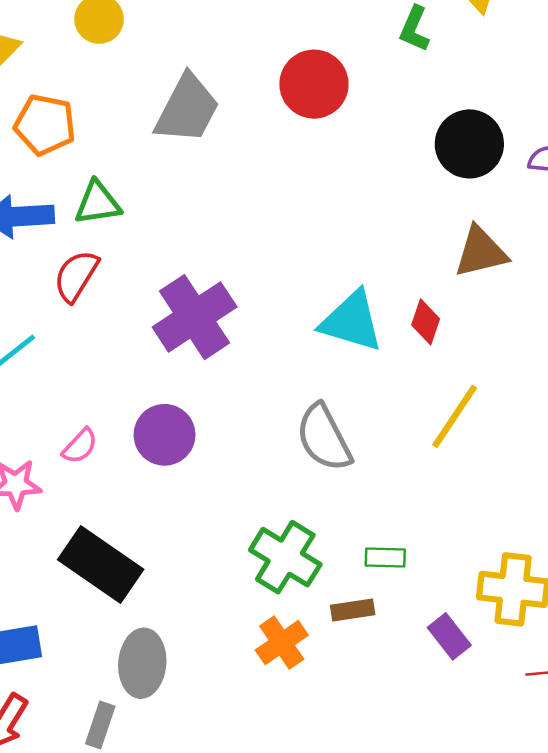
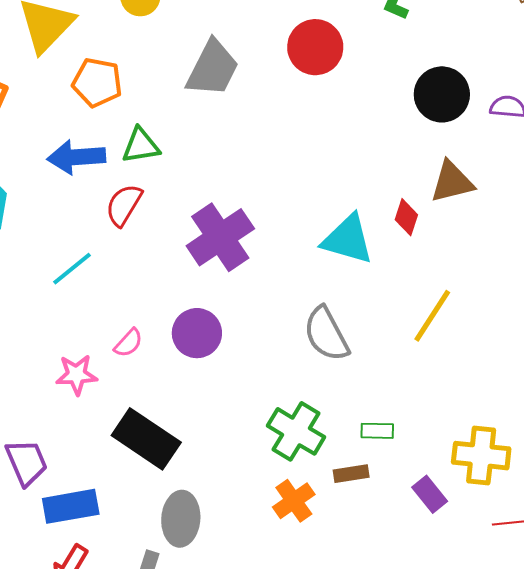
red diamond: (426, 322) -> (406, 217), moved

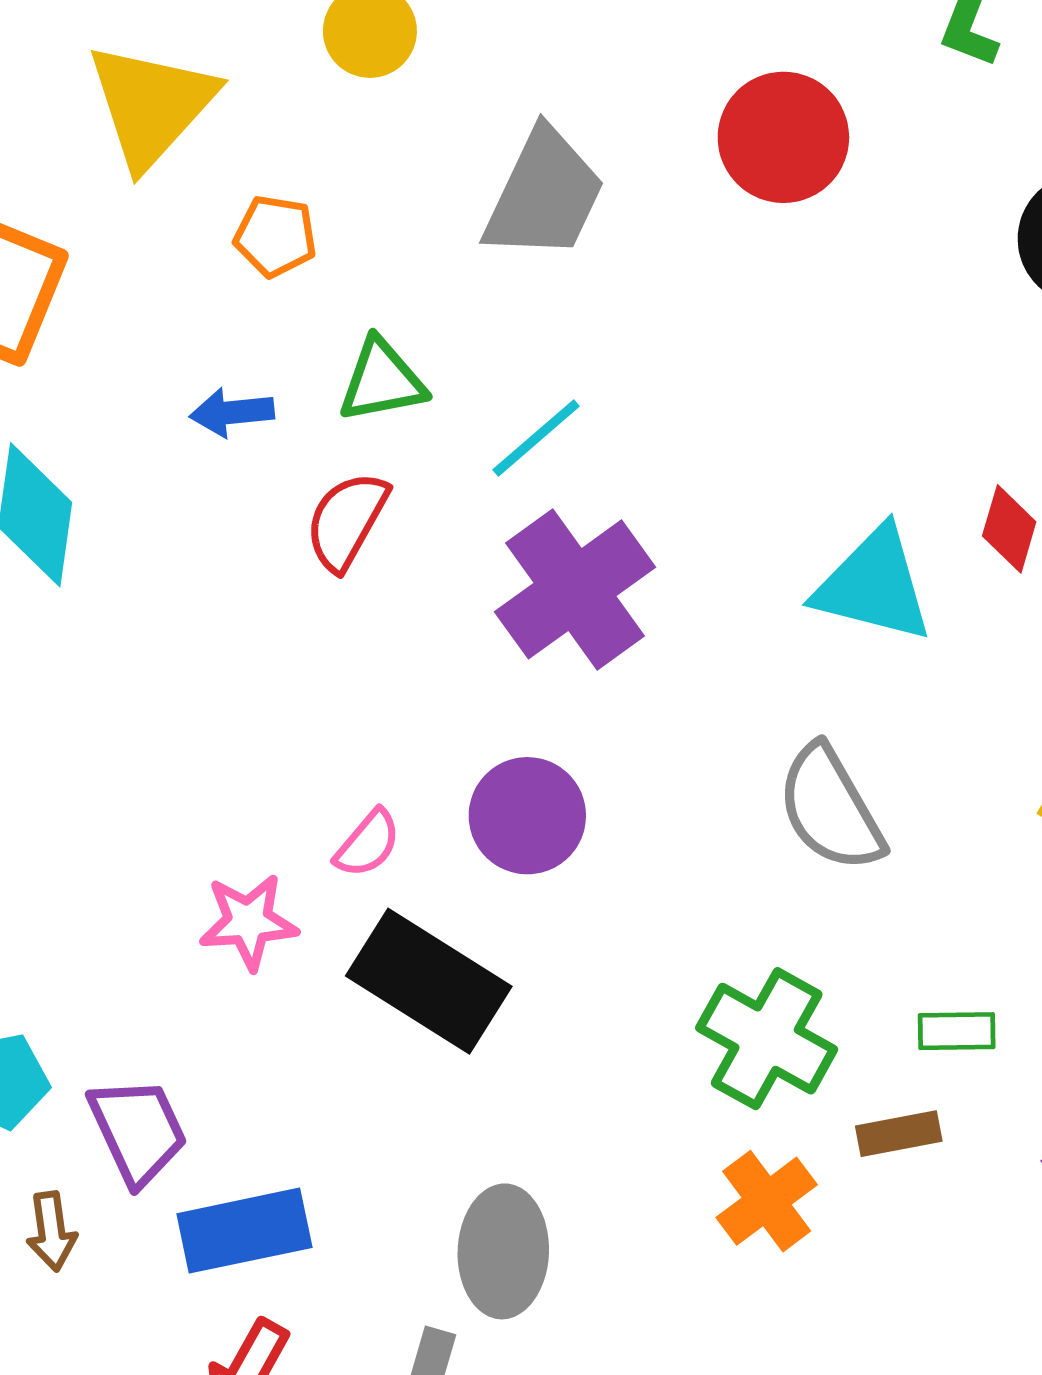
orange pentagon: (97, 82) -> (275, 236), size x0.7
blue arrow: (76, 157) -> (232, 412), size x0.6
cyan line: (72, 269) -> (536, 438), moved
black rectangle: (146, 439) -> (429, 981), moved

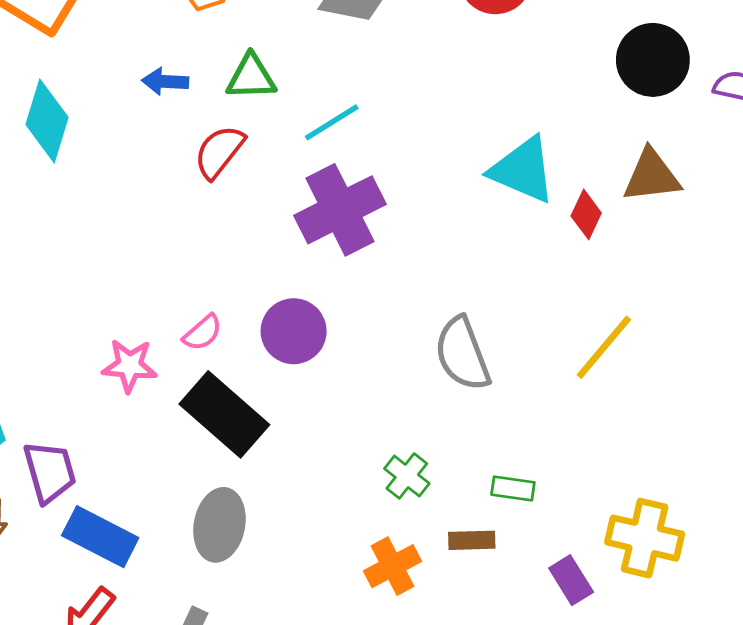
cyan triangle: (874, 585) -> (523, 170), moved
green cross: (767, 1039) -> (407, 476), size x0.6
blue rectangle: (244, 1231) -> (100, 537), turned 30
gray ellipse: (503, 1251) -> (219, 525), moved

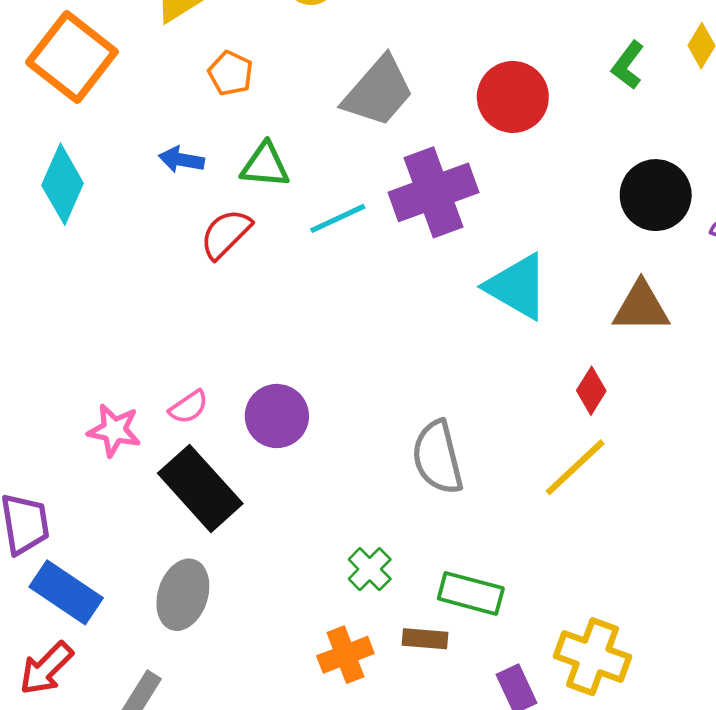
purple cross: (340, 210) -> (433, 192), moved
red diamond: (586, 214) -> (591, 391), moved
green rectangle: (513, 489) -> (471, 593), size x1.5

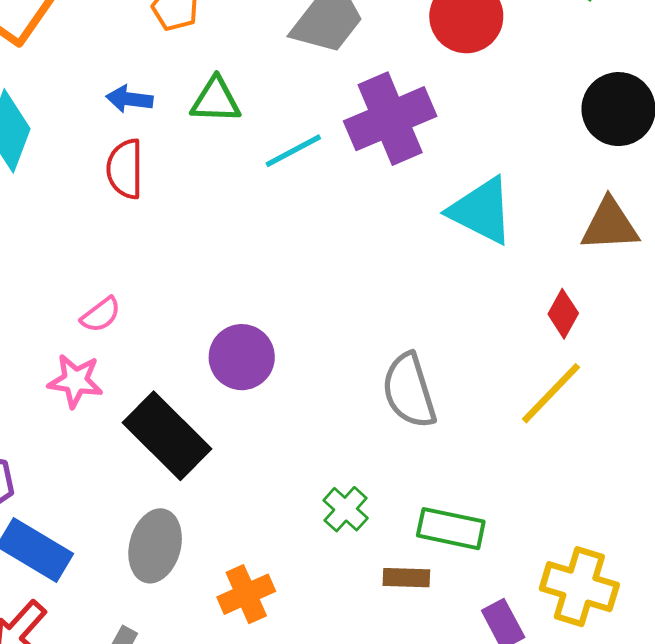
red semicircle: (226, 234) -> (125, 169), moved, turned -42
pink semicircle: (189, 407) -> (101, 315), moved
orange cross: (345, 655) -> (246, 594), moved

